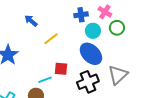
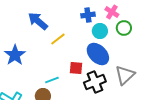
blue arrow: (31, 21) -> (38, 21), size x1.5
red square: (61, 69) -> (76, 68), moved

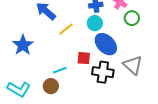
cyan circle: (100, 31) -> (95, 23), moved
gray triangle: (125, 75) -> (133, 65), turned -35
black cross: (95, 82) -> (103, 72), turned 30

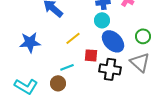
green circle: (132, 18) -> (143, 36), moved
yellow line: (66, 29) -> (73, 38), moved
blue star: (23, 45) -> (30, 42), turned 30

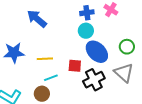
yellow line: (73, 38) -> (45, 59), moved, turned 35
black cross: (110, 69) -> (94, 80), turned -35

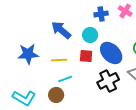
blue arrow: (37, 19) -> (61, 30), moved
cyan circle: (86, 31) -> (90, 35), moved
red square: (75, 66) -> (86, 56), moved

